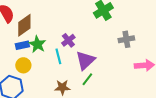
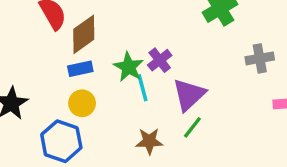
green star: (37, 44) -> (129, 67), moved

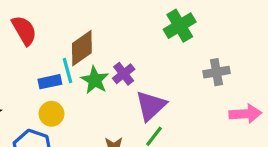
brown diamond: (84, 34) -> (82, 48), moved
cyan line: (142, 88) -> (68, 71), moved

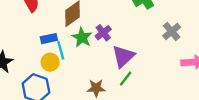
cyan line: (68, 71) -> (61, 50), moved
gray cross: (217, 72) -> (172, 31), turned -30

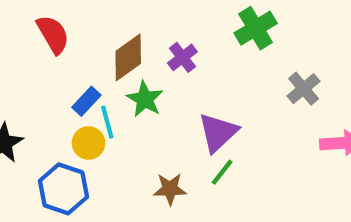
purple cross: (103, 33) -> (182, 57), moved
blue rectangle: (49, 39) -> (86, 101), turned -35

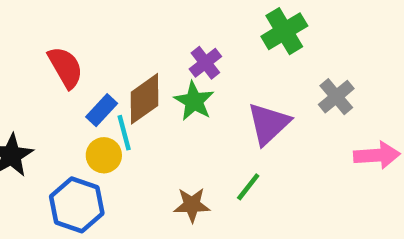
red semicircle: (53, 34) -> (65, 67), moved
brown diamond: (128, 57) -> (144, 99), moved
green star: (145, 99) -> (194, 101), moved
purple triangle: (218, 133) -> (269, 124), moved

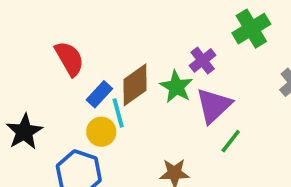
purple cross: (205, 63) -> (203, 60), moved
purple triangle: (269, 124) -> (214, 105), moved
green line: (248, 187) -> (231, 141), moved

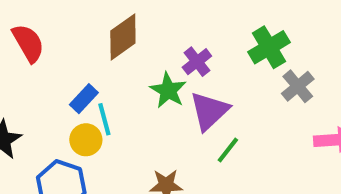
green cross: (251, 29) -> (269, 47), moved
red semicircle: (69, 59) -> (28, 43), moved
brown diamond: (135, 85) -> (123, 37), moved

